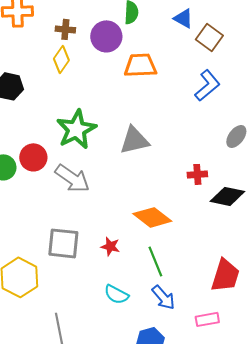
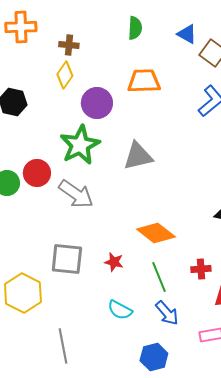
purple circle: (106, 36) -> (97, 103), moved
red cross: (197, 174) -> (201, 269), moved

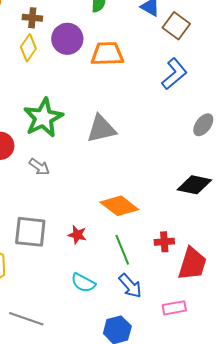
purple circle: (97, 103) -> (67, 39), moved
gray arrow: (76, 194) -> (39, 167), size x0.6
gray line: (63, 346) -> (26, 319), turned -60

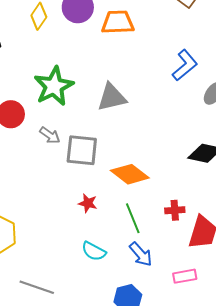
blue L-shape: (174, 74) -> (185, 65), moved
gray square: (30, 232) -> (82, 150), moved

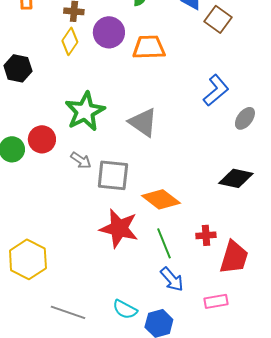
gray triangle: (112, 97) -> (143, 122), turned 48
red star: (88, 203) -> (119, 228), size x2.0
cyan semicircle: (94, 251) -> (125, 309), moved

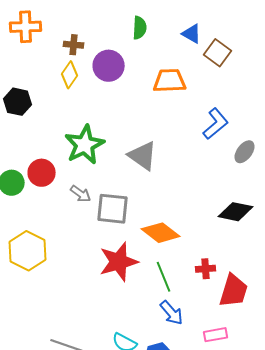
orange trapezoid: (149, 47) -> (170, 81), moved
red star: (119, 228) -> (119, 262), turned -30
yellow hexagon: (28, 259) -> (28, 251), moved

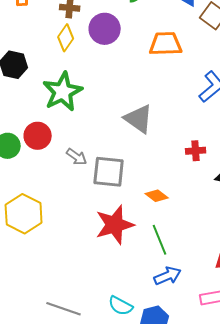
green star: (85, 145) -> (63, 92), moved
orange diamond: (161, 233) -> (157, 196), size x0.6
red cross: (206, 269) -> (196, 151), moved
blue arrow: (172, 313) -> (168, 276), turned -72

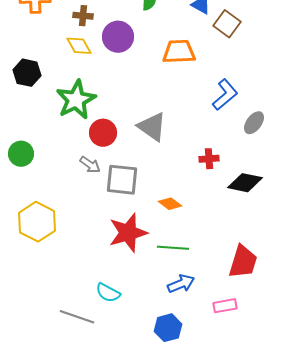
yellow diamond: (66, 38) -> (79, 46), turned -64
red circle: (38, 136) -> (103, 133), moved
green line: (160, 240) -> (173, 248), turned -64
cyan semicircle: (121, 306) -> (108, 293), moved

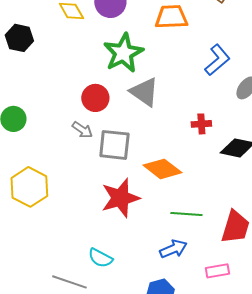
green star: (76, 100) -> (123, 53), moved
orange diamond: (170, 204) -> (162, 169), size x1.6
green line: (173, 248) -> (186, 214), moved

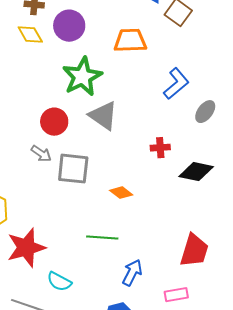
orange diamond: (162, 169) -> (121, 193), size x0.6
red star: (120, 198) -> (26, 248), moved
green line: (186, 214) -> (102, 238), moved
blue arrow: (173, 249) -> (132, 273), turned -40

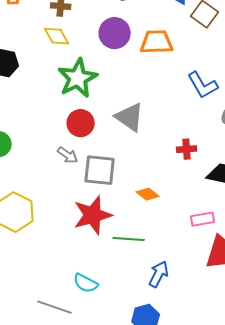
purple circle: (69, 26) -> (115, 33), moved
green star: (82, 77) -> (78, 78), moved
blue L-shape: (176, 84) -> (203, 85), turned 100
red star: (26, 248) -> (93, 215), moved
pink rectangle: (176, 295) -> (203, 219), moved

